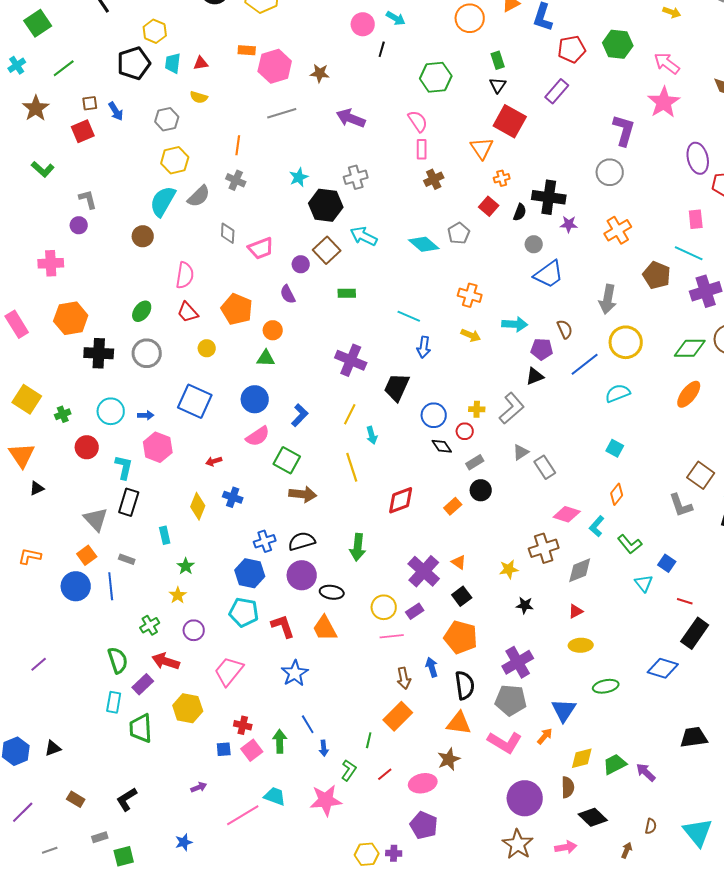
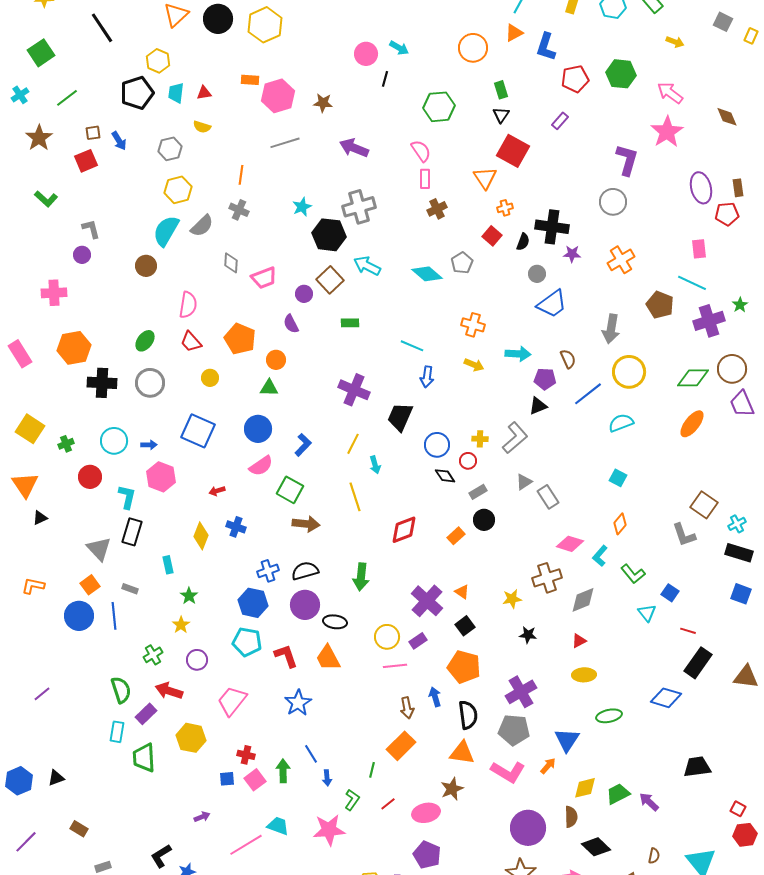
purple rectangle: (557, 91) -> (560, 121), size x0.7
gray cross: (356, 177) -> (359, 207), size x1.4
black L-shape: (127, 799) -> (161, 856), moved

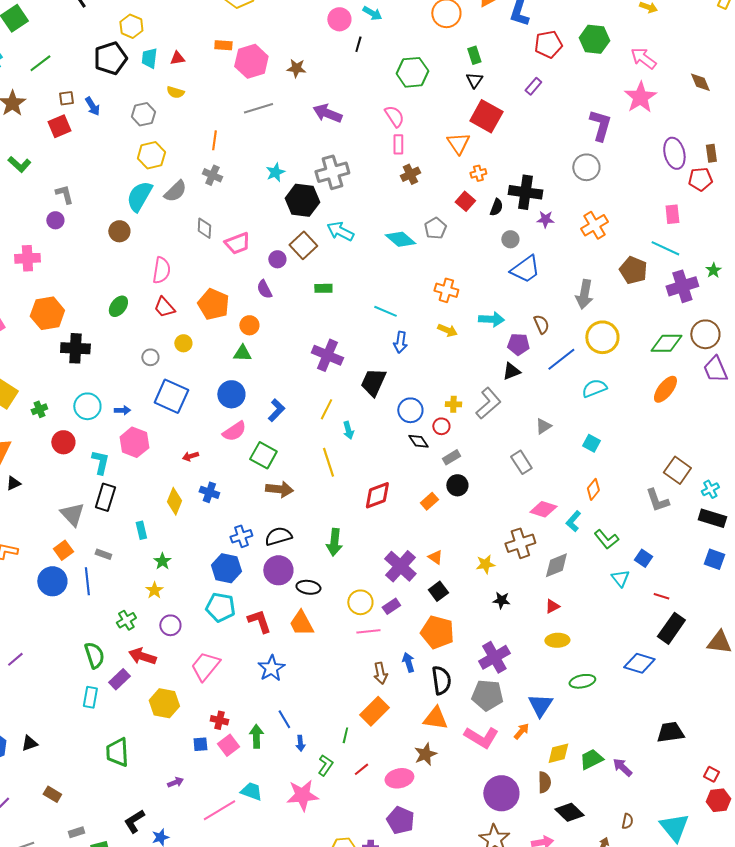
gray circle: (150, 383) -> (150, 357), moved, size x0.6
gray triangle: (524, 482) -> (543, 426), moved
green trapezoid: (144, 758) -> (117, 752), moved

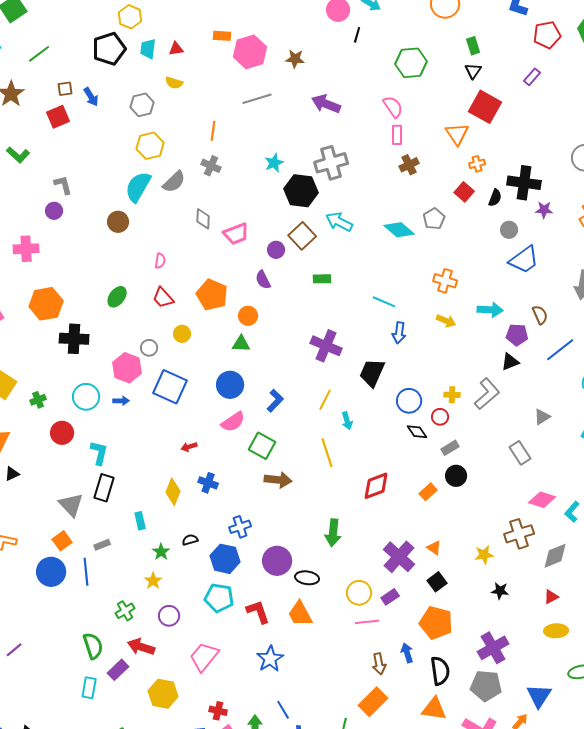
pink semicircle: (161, 270) -> (160, 261), size x0.6
pink hexagon: (134, 442) -> (127, 368), moved
black semicircle: (278, 536) -> (190, 540), moved, size x0.6
gray rectangle: (103, 554) -> (102, 545), turned -42

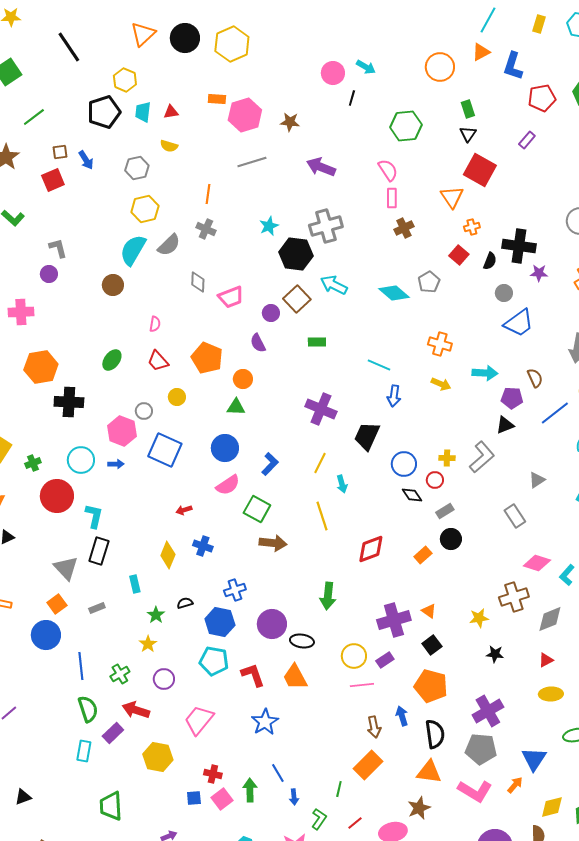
red circle: (62, 433) -> (57, 496), size x1.4
purple cross: (399, 557) -> (394, 620), turned 32
blue line: (86, 572) -> (81, 666), moved

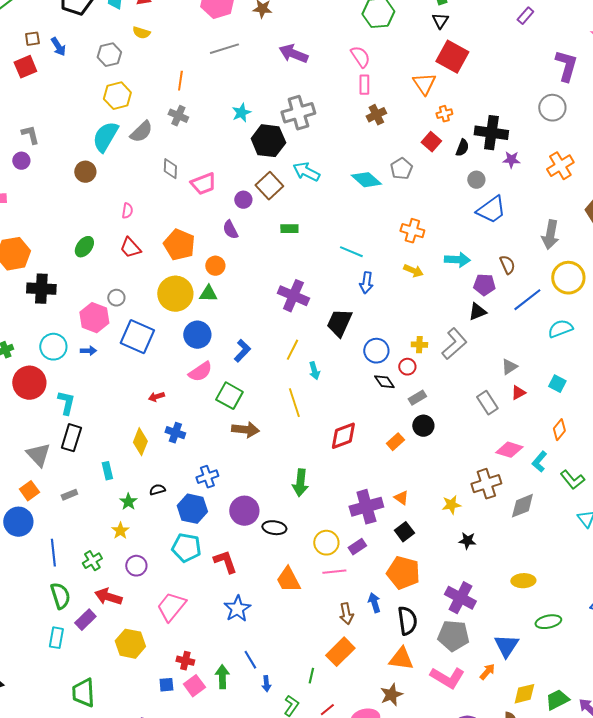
purple rectangle: (527, 140) -> (525, 16), moved
yellow circle: (177, 397) -> (175, 294), moved, size x2.0
red triangle: (546, 660) -> (518, 393), moved
orange trapezoid: (295, 677) -> (288, 580), moved
purple cross: (488, 711) -> (460, 598), turned -32

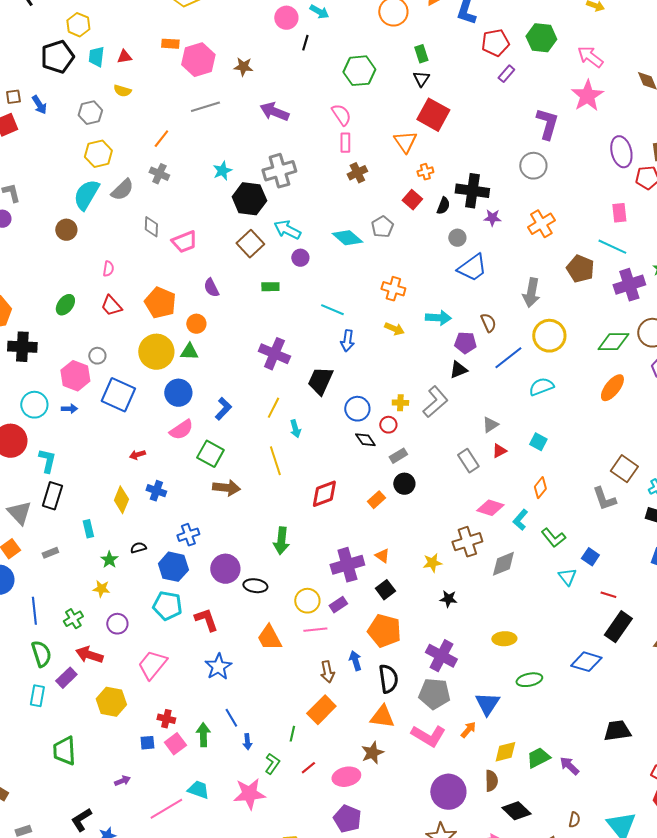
orange line: (180, 81) -> (161, 139), turned 30
purple circle: (243, 200) -> (300, 258), moved
yellow star: (120, 531) -> (101, 589), turned -30

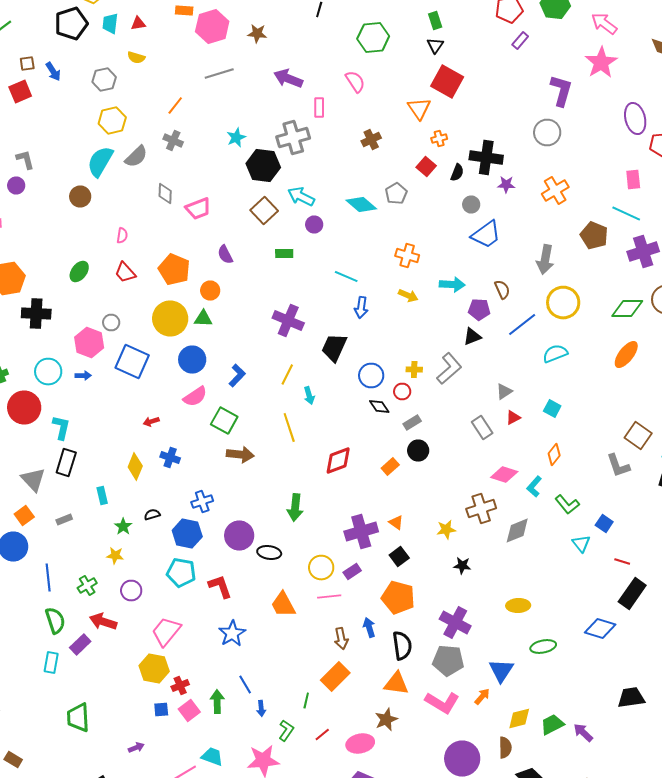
pink rectangle: (345, 143) -> (319, 108), moved
yellow hexagon: (111, 702) -> (154, 668), moved
red cross: (166, 719) -> (180, 686), turned -36

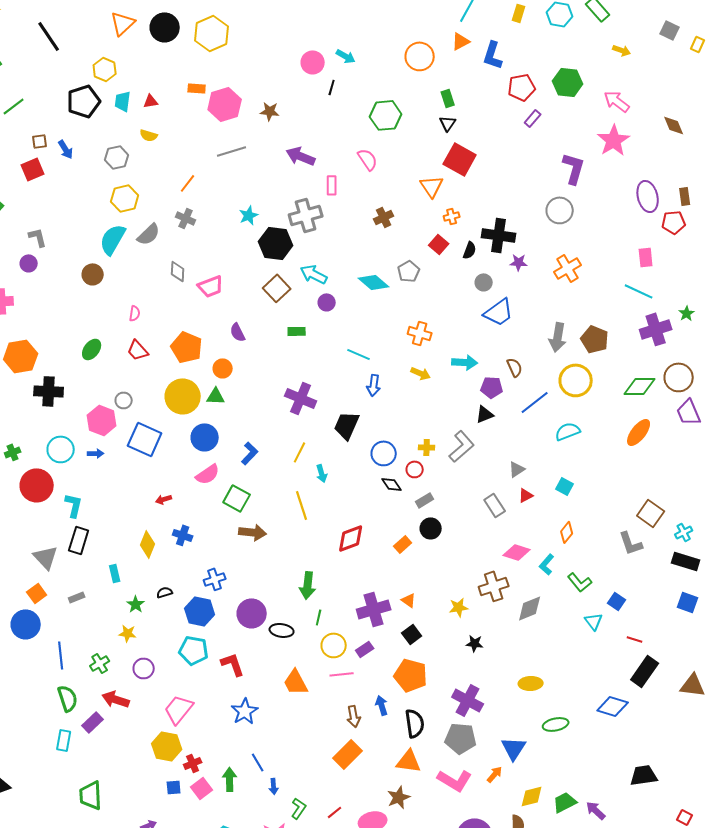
brown pentagon: (594, 236) -> (595, 339), moved
green line: (306, 700) -> (319, 617), moved

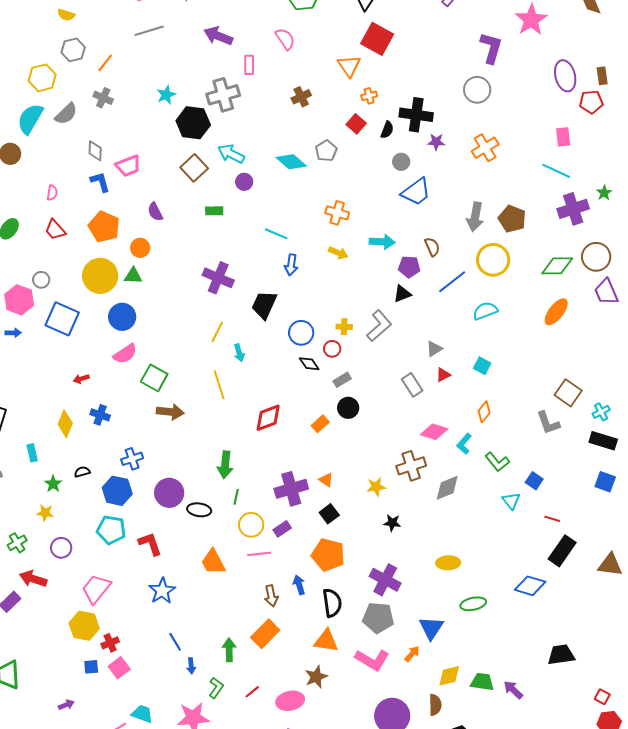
gray hexagon: (117, 157) -> (73, 50), moved
blue L-shape: (250, 453) -> (100, 182), moved, turned -60
green arrow: (230, 779) -> (229, 650), moved
green trapezoid: (565, 802) -> (482, 682), turned 35

